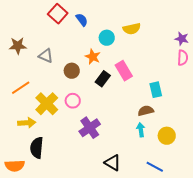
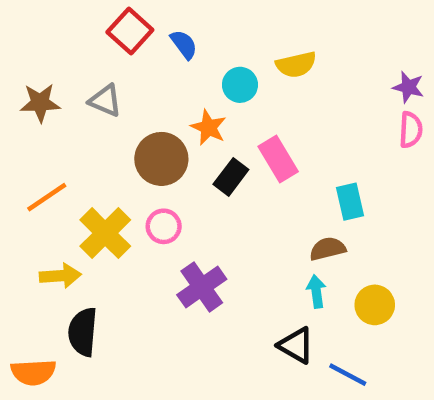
gray triangle: (46, 56) -> (105, 101), moved
brown circle: (72, 71) -> (161, 159), size x1.5
black triangle: (113, 163) -> (296, 345), moved

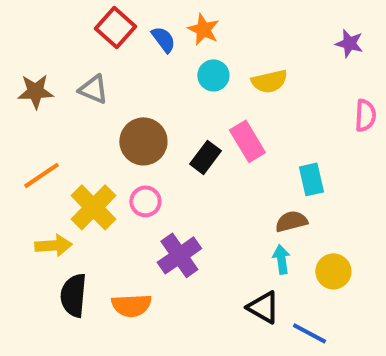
yellow semicircle: (296, 65) -> (269, 81), moved
purple star: (408, 87) -> (349, 43), moved
orange star: (209, 128) -> (203, 29), moved
orange semicircle: (33, 372) -> (131, 305), moved

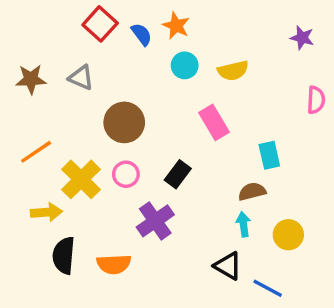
black rectangle: (205, 157) -> (178, 174), moved

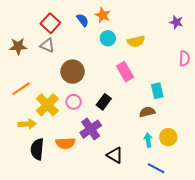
red square: (100, 24) -> (50, 23), moved
cyan arrow: (243, 224) -> (148, 140), moved
orange semicircle: (114, 264) -> (65, 143), moved
black triangle: (228, 266) -> (115, 155), moved

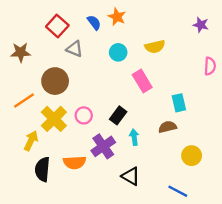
cyan circle: (108, 38) -> (118, 52), moved
gray triangle: (47, 45) -> (75, 49), moved
brown circle: (73, 72) -> (55, 81), moved
yellow arrow: (27, 124) -> (31, 141), turned -60
cyan arrow: (148, 140) -> (134, 137), moved

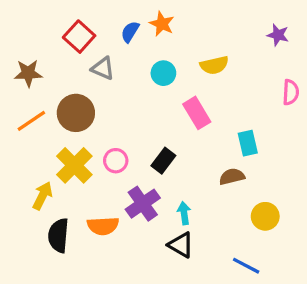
blue semicircle: (94, 23) -> (130, 32), turned -112
orange line: (24, 101) -> (31, 121), moved
cyan arrow: (134, 137) -> (184, 213), moved

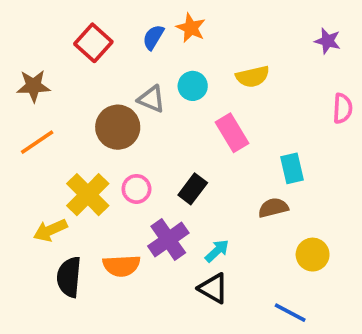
gray triangle: (103, 68) -> (151, 99), moved
brown circle: (76, 113) -> (118, 127), moved
yellow arrow: (43, 196) -> (50, 230), turned -140
cyan arrow: (184, 213) -> (217, 251), turned 55

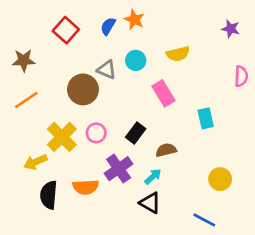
brown semicircle: (273, 208) -> (166, 150), moved

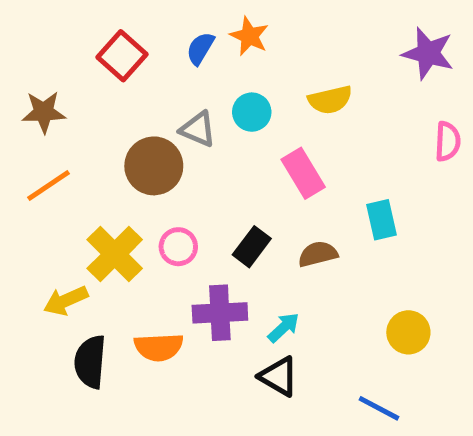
purple star: (231, 29) -> (428, 53), size x1.5
brown semicircle: (166, 150) -> (318, 254), moved
purple cross: (119, 169) -> (220, 313), turned 32

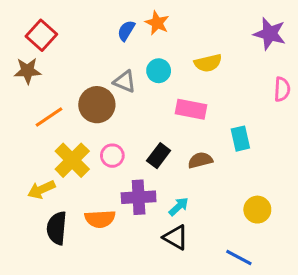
red square: (122, 56) -> (41, 35), moved
pink rectangle: (303, 173) -> (191, 109), turned -48
orange line: (49, 185) -> (49, 117), moved

